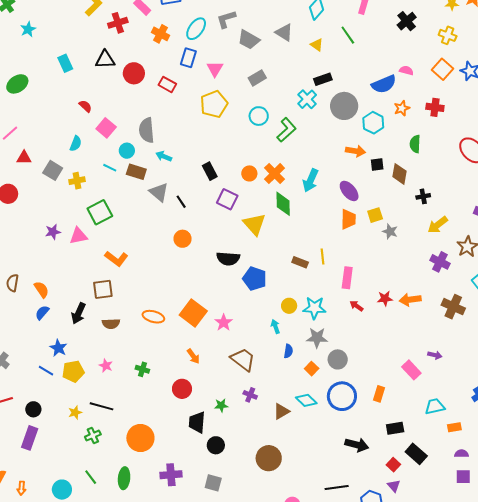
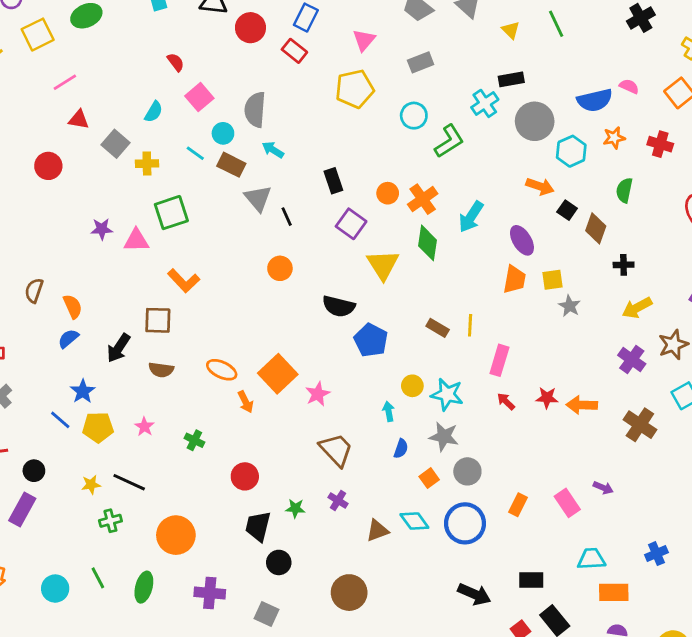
blue rectangle: (188, 58) -> (306, 18), moved
black square: (377, 165) -> (567, 210), turned 32
orange arrow: (193, 356) -> (246, 402), moved
orange rectangle: (379, 394) -> (518, 505), moved
orange rectangle: (454, 427) -> (614, 592), size x1.5

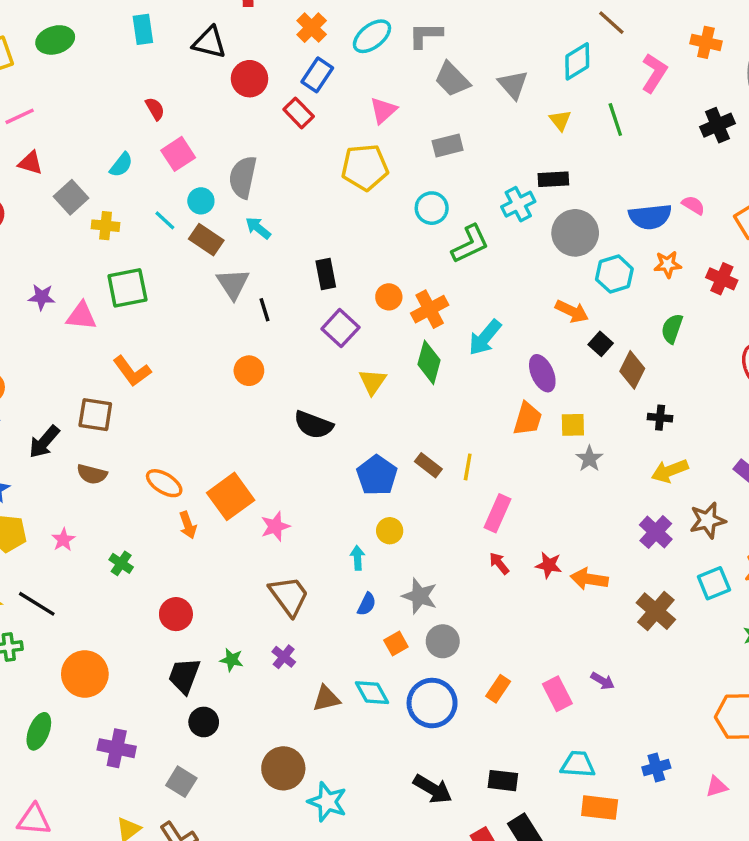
yellow triangle: (383, 265) -> (372, 382), size x0.7
blue pentagon: (371, 340) -> (377, 475), moved
cyan star: (447, 394) -> (327, 802), moved

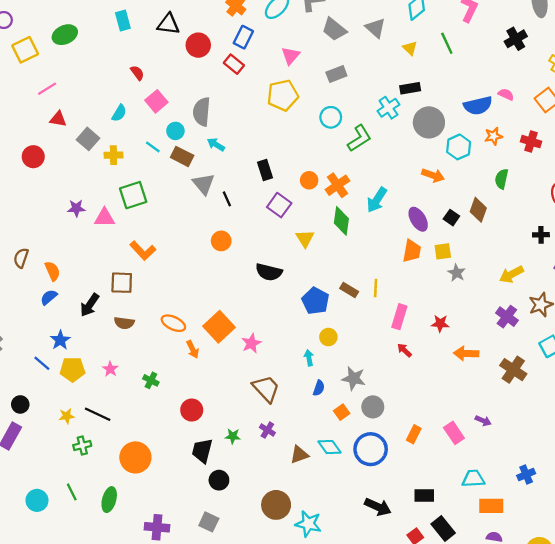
black square: (601, 344) -> (451, 218), moved
black cross: (660, 418) -> (541, 235), moved
red star: (549, 565) -> (440, 323), moved
purple cross: (117, 748) -> (157, 527), moved

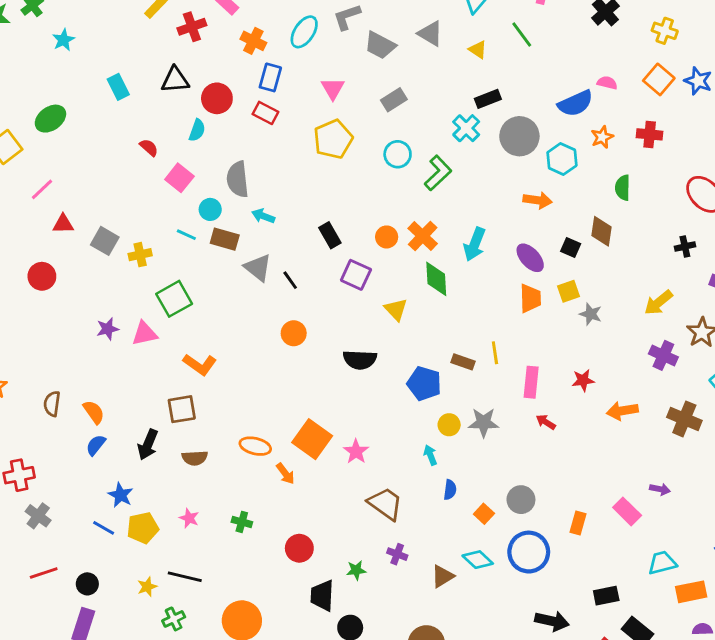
cyan semicircle: (119, 113) -> (197, 130), moved
gray star: (354, 378) -> (484, 423), moved

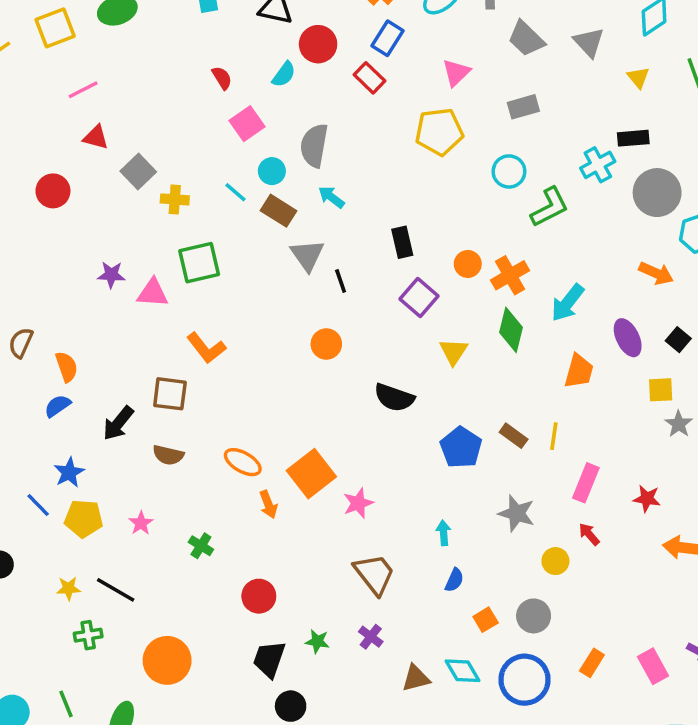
orange trapezoid: (530, 298) -> (579, 371), moved
yellow circle: (449, 425) -> (555, 561), moved

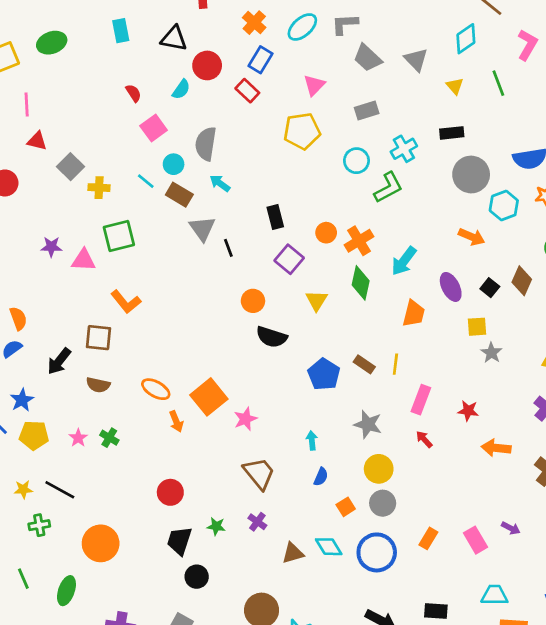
pink line: (83, 90) -> (27, 104), turned -65
cyan cross: (598, 165) -> (404, 149), moved
orange circle: (326, 344) -> (253, 301), moved
green cross: (201, 546) -> (109, 438), moved
yellow circle: (555, 561) -> (379, 469), moved, size x1.4

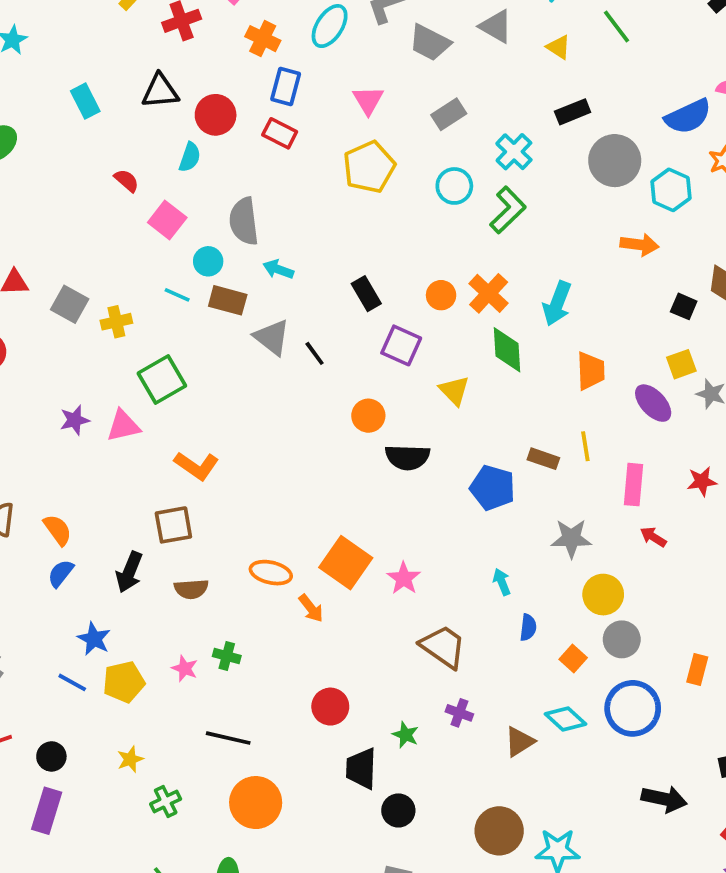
purple ellipse: (451, 287) -> (653, 403), moved
black line: (60, 490) -> (228, 738), moved
green star: (216, 526) -> (406, 735), turned 30

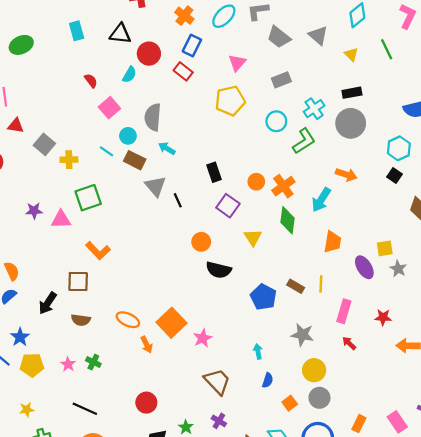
gray circle: (615, 161) -> (351, 123), moved
orange arrow: (640, 245) -> (346, 175), moved
black square: (684, 306) -> (394, 175), moved

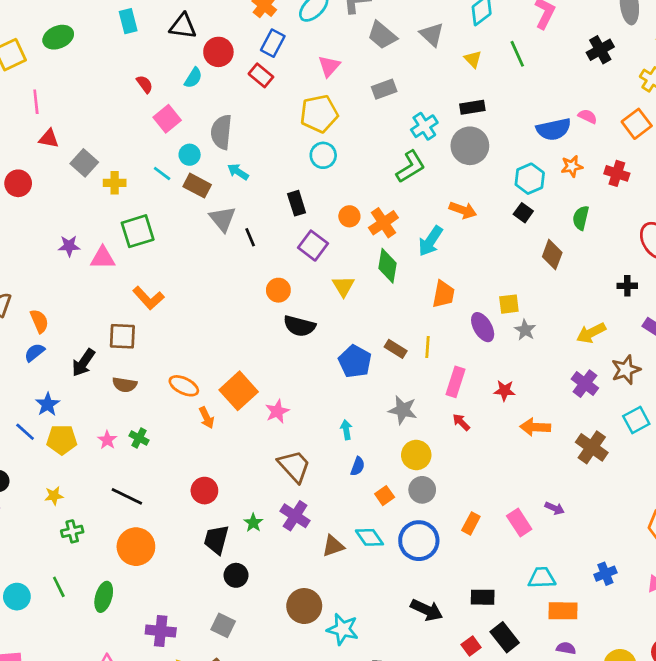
cyan circle: (276, 121) -> (323, 155), moved
purple cross: (219, 421) -> (295, 516), size x1.5

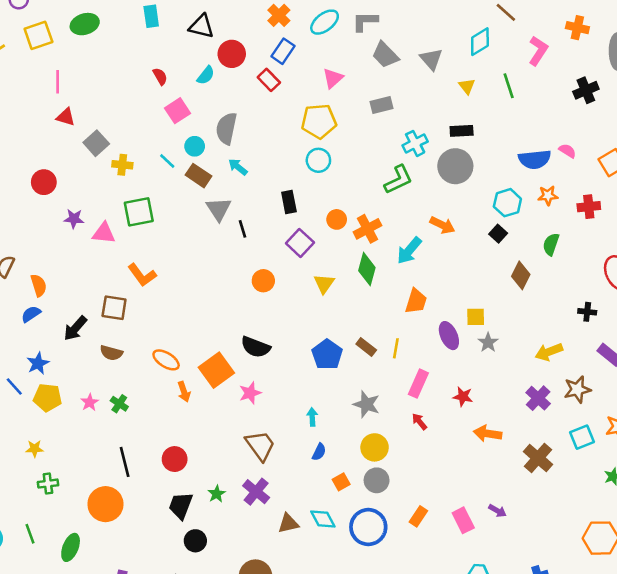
red cross: (617, 173) -> (589, 207), turned -30
red circle: (18, 183) -> (44, 182), moved
black semicircle: (299, 326) -> (256, 347), moved
black line: (127, 496) -> (125, 462), moved, turned 44

